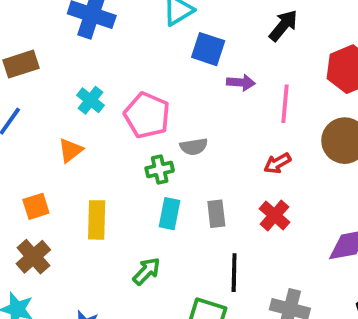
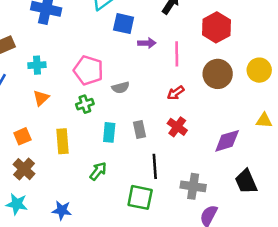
cyan cross: (90, 100) -> (37, 65), moved, turned -36
green cross: (160, 170) -> (85, 104), moved

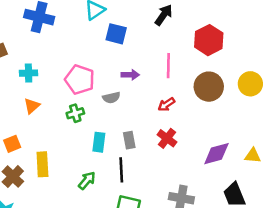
purple arrow: (147, 43) -> (130, 75), moved
yellow triangle: (264, 120) -> (253, 156), moved
yellow rectangle: (62, 141) -> (42, 164), moved
black line: (155, 166) -> (121, 170), moved

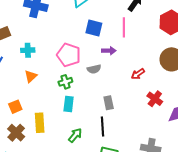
blue square: (116, 34) -> (94, 28), moved
pink line: (168, 66) -> (124, 27), moved
red cross: (167, 138) -> (155, 99), moved
cyan rectangle: (99, 142) -> (69, 104), moved

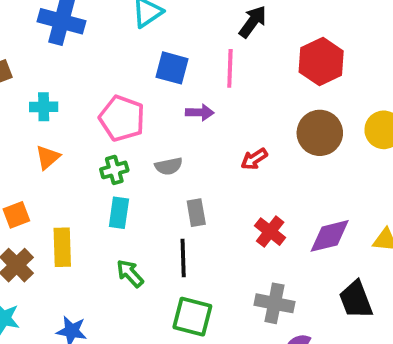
gray semicircle: (94, 69) -> (169, 166), moved
red cross: (155, 99) -> (270, 232), moved
green arrow: (75, 135) -> (130, 273), turned -84

